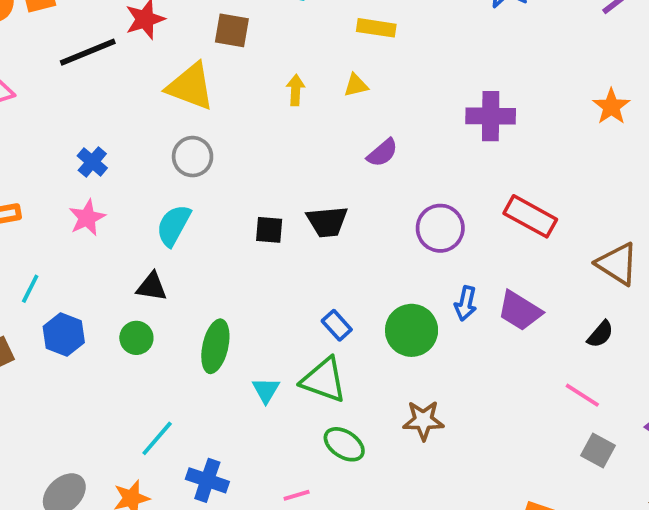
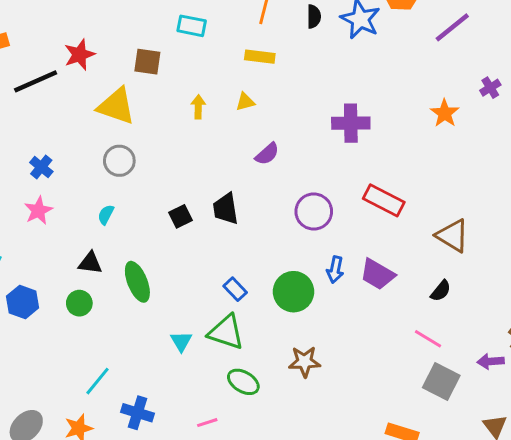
black trapezoid: (327, 222) -> (226, 209), turned 88
cyan semicircle: (173, 225) -> (106, 215), size x0.6
black square: (269, 230) -> (181, 216), turned -30
green ellipse: (215, 346) -> (137, 282), moved, turned -33
gray square: (598, 451) -> (441, 382), size x1.4

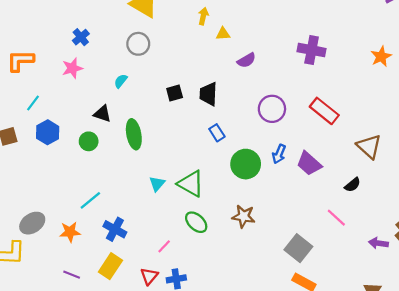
yellow triangle: (245, 102) -> (223, 34), moved
blue rectangle: (235, 289) -> (217, 133), moved
gray square: (441, 382) -> (298, 248), moved
pink line: (207, 423) -> (164, 246), turned -40

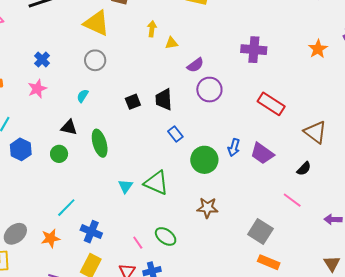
purple circle: (272, 109) -> (209, 90), moved
green ellipse: (196, 222) -> (166, 236), moved
pink line: (164, 246) -> (138, 243), turned -72

